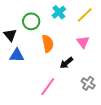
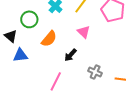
orange semicircle: (48, 44) -> (49, 39), turned 60

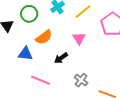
blue triangle: (20, 55) -> (25, 54), moved
pink line: (56, 81) -> (41, 80), turned 72

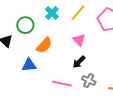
black arrow: (61, 58) -> (79, 62), moved
pink line: (41, 80) -> (62, 84), moved

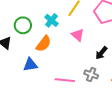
cyan cross: (52, 13) -> (51, 20), moved
black arrow: (79, 62) -> (101, 53), moved

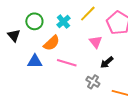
pink triangle: (78, 35) -> (96, 42), moved
pink line: (65, 80) -> (67, 63), moved

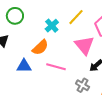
green circle: (34, 21) -> (15, 16), moved
pink triangle: (96, 42) -> (84, 45), size x1.5

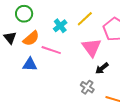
orange semicircle: (40, 47) -> (31, 38), moved
pink line: (56, 67) -> (51, 50), moved

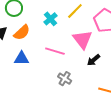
pink line: (51, 50) -> (55, 51), moved
gray cross: (87, 87) -> (65, 79), moved

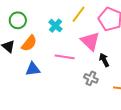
black arrow: (94, 60) -> (104, 60), turned 112
gray cross: (65, 79) -> (91, 78), moved

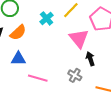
pink line: (65, 57) -> (38, 78), moved

